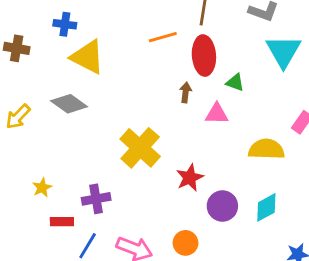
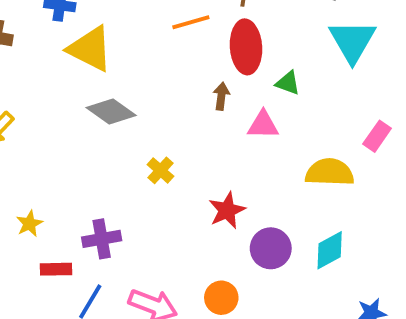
gray diamond: (69, 104) -> (111, 112), moved
yellow cross: (140, 148) -> (160, 170), size x0.5

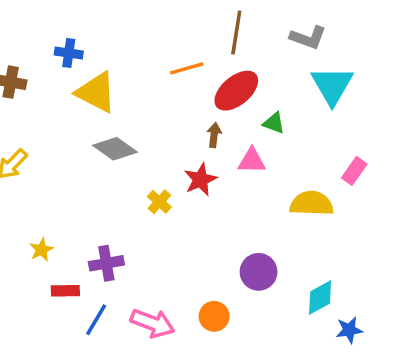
red ellipse: (246, 47) -> (236, 91), turned 54
red star: (227, 210) -> (200, 180), moved
cyan diamond: (330, 250) -> (320, 297), moved

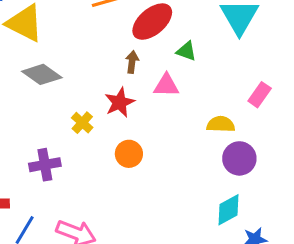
yellow semicircle: (312, 203) -> (221, 124), size x0.7
purple cross: (106, 263) -> (45, 165), moved
purple circle: (259, 272) -> (239, 158), moved
orange circle: (214, 316) -> (129, 154), moved

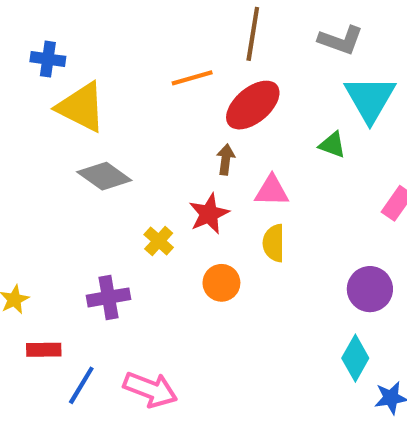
green triangle: (186, 51) -> (332, 145), moved
yellow semicircle: (221, 124) -> (274, 243), moved, turned -92
cyan diamond: (228, 210) -> (355, 358), turned -32

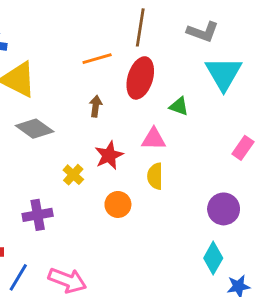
red ellipse: (253, 105) -> (140, 78), turned -33
green triangle: (332, 145) -> (179, 106), moved
brown arrow: (226, 159) -> (96, 106), moved

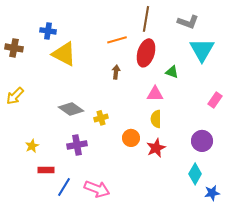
gray diamond: (35, 129) -> (71, 109), moved
red star: (109, 155) -> (156, 148), moved
yellow cross: (73, 175) -> (101, 118), turned 32

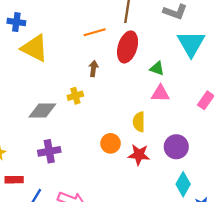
pink triangle: (155, 94) -> (160, 93), moved
gray diamond: (71, 109) -> (42, 110), turned -35
yellow cross: (101, 118) -> (75, 96), moved
purple circle: (202, 141) -> (176, 147), moved
red star: (156, 148) -> (139, 155), turned 30

